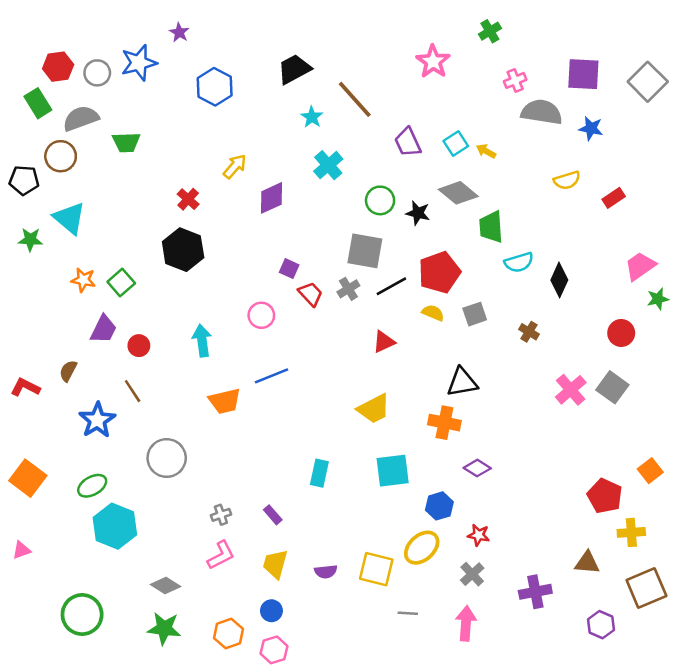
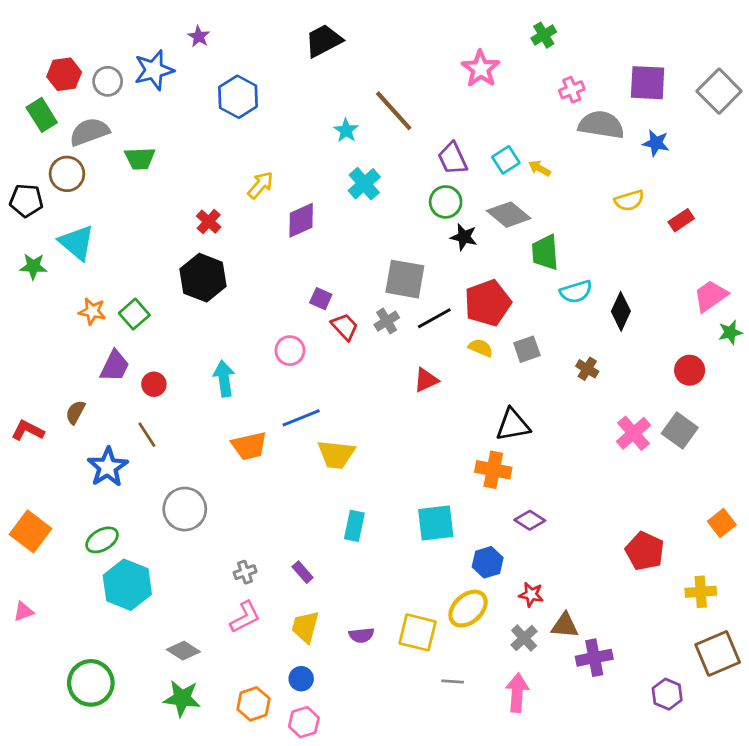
black trapezoid: (294, 69) -> (324, 41), moved
green circle: (380, 200) -> (446, 202), moved
yellow trapezoid: (374, 409) -> (336, 454), moved, turned 33
red pentagon: (605, 496) -> (645, 551), moved
brown triangle: (587, 563) -> (565, 625), moved

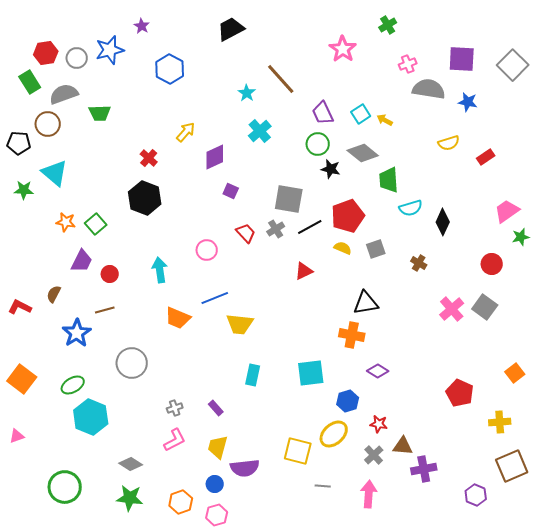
purple square: (321, 299) -> (231, 191), moved
brown line: (147, 435) -> (105, 310), turned -72
orange trapezoid: (249, 446) -> (178, 318), turned 36
purple semicircle: (361, 635) -> (245, 468), moved, size x1.6

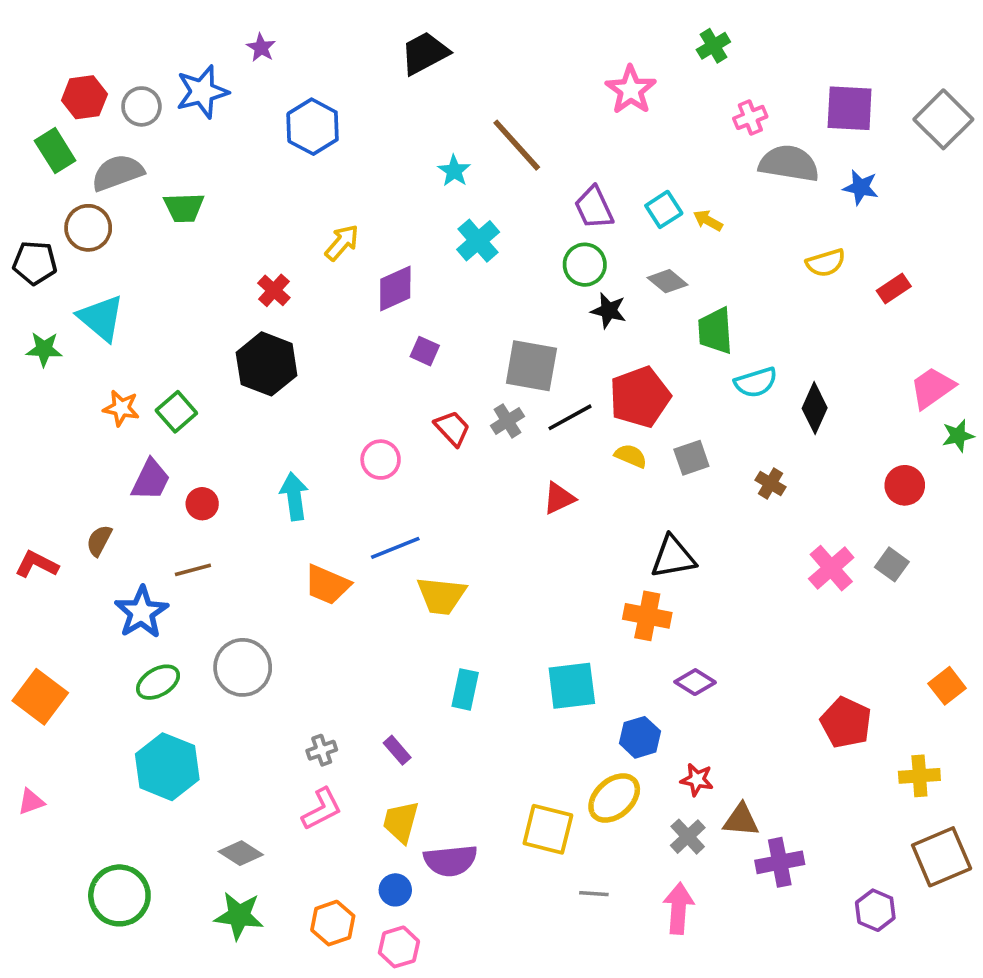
gray diamond: (363, 153) -> (667, 281), size x0.7
gray square: (485, 307) -> (892, 564), size x0.7
green ellipse: (73, 385) -> (158, 682), moved

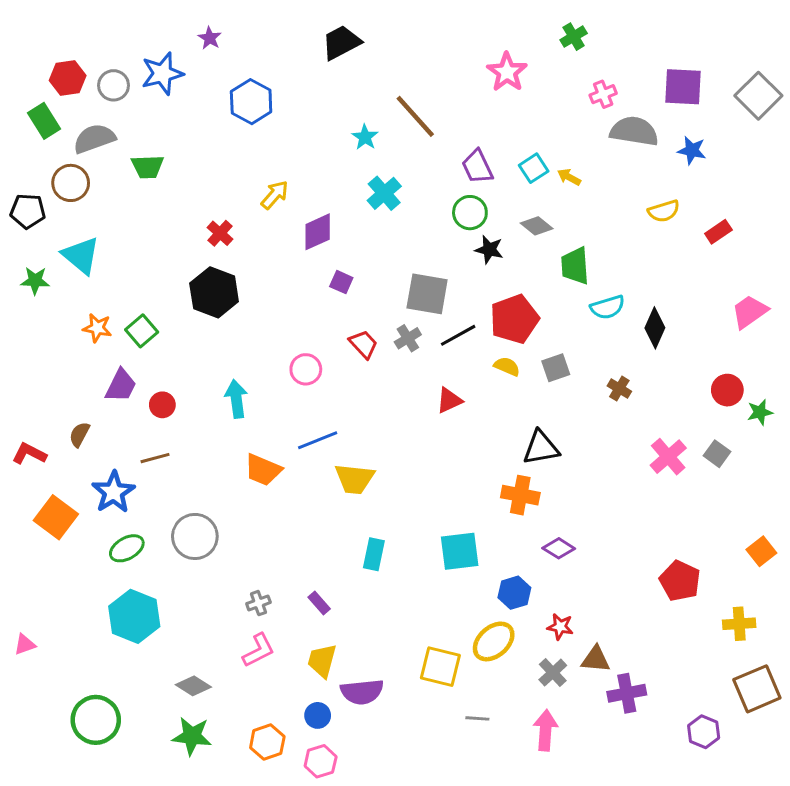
green star: (958, 436) -> (760, 412), moved
orange square: (40, 697) -> (56, 517), moved

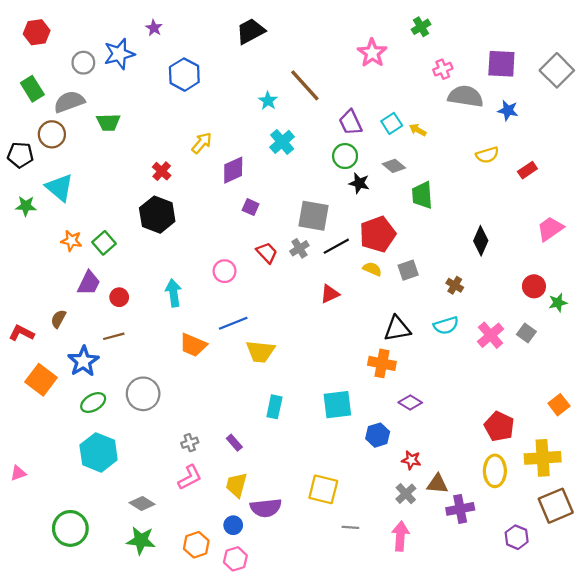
red hexagon: (68, 78) -> (37, 32), moved
cyan semicircle: (608, 307) -> (446, 325), moved
yellow cross: (739, 624) -> (543, 458), size x1.5
yellow ellipse: (494, 641) -> (495, 471), moved, turned -48

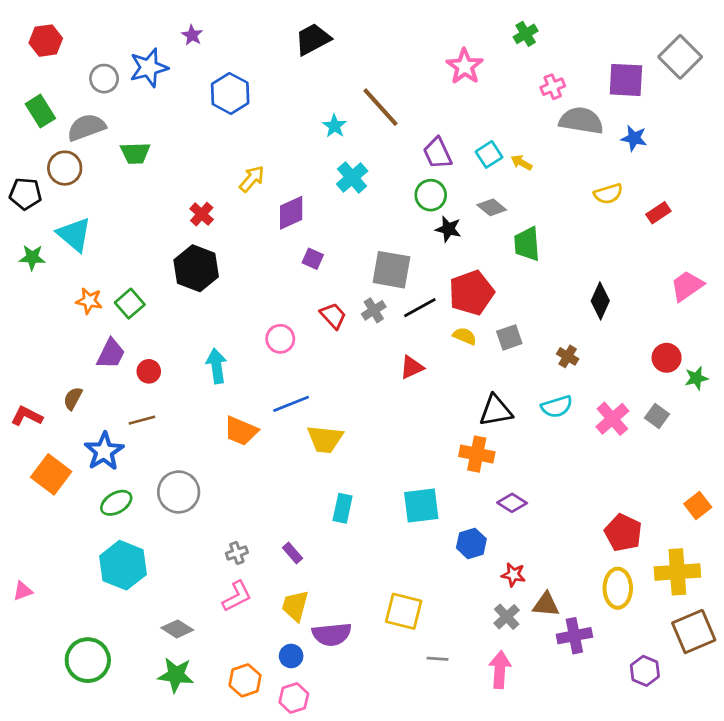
gray square: (557, 70) -> (680, 57), moved

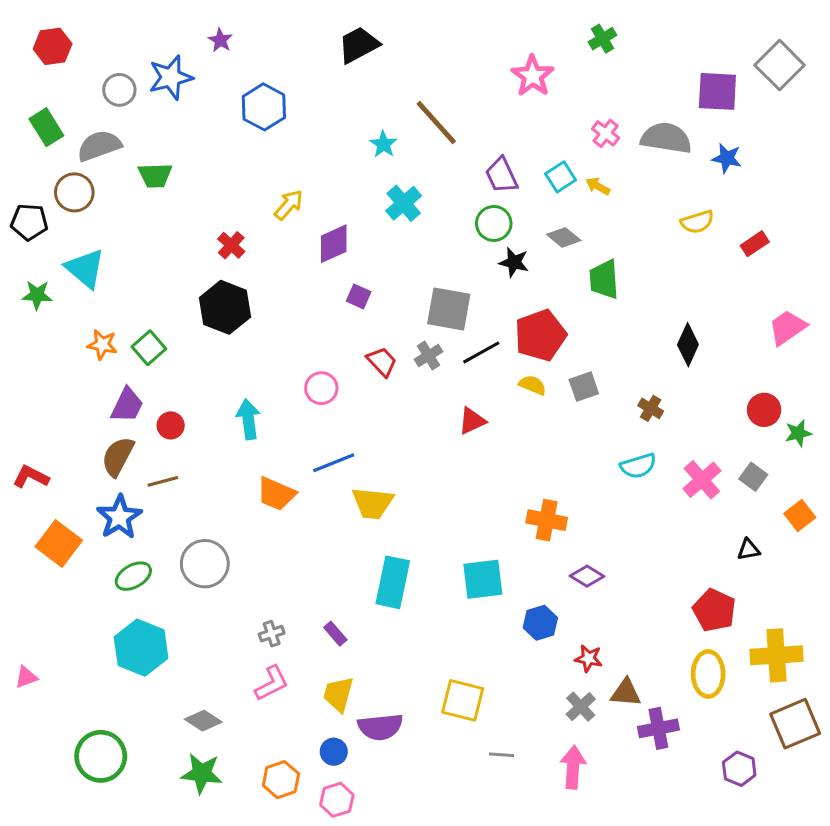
pink cross: (553, 87) -> (606, 133), moved, turned -30
brown semicircle: (73, 398) -> (118, 456), moved, size x1.5
black triangle: (496, 411) -> (749, 550), moved, size x0.6
orange square: (698, 506) -> (800, 516), moved
cyan rectangle: (343, 508) -> (393, 582), size x1.5

